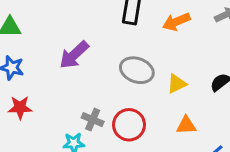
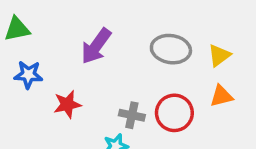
red star: (20, 108) -> (67, 104), moved
orange triangle: (186, 125) -> (221, 96), moved

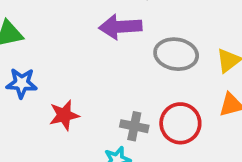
purple arrow: (96, 46) -> (120, 27), moved, turned 51

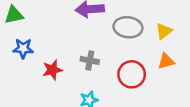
gray cross: (134, 126) -> (90, 60), moved

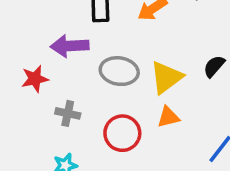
yellow triangle: (164, 31) -> (166, 77), size x1.5
red star: (52, 70) -> (35, 79), moved

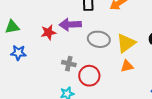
red star: (35, 79) -> (48, 32), moved
red circle: (122, 133) -> (89, 76), moved

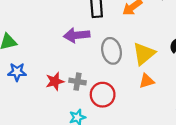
red star: (48, 32) -> (55, 81), moved
gray ellipse: (99, 39) -> (112, 51), turned 70

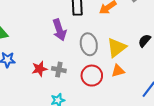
purple arrow: (77, 35) -> (59, 30), turned -105
red circle: (103, 95) -> (92, 76), moved

